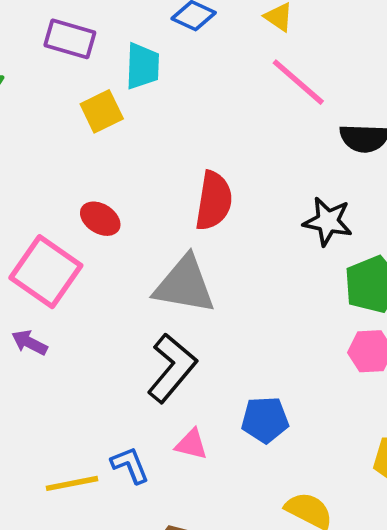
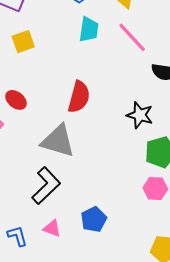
cyan trapezoid: (143, 66) -> (89, 29), moved
blue pentagon: (265, 420) -> (94, 219), turned -30

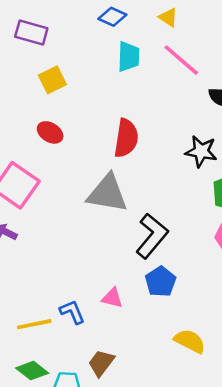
red ellipse: (16, 100) -> (50, 132), moved
black L-shape: (46, 186) -> (152, 236), moved

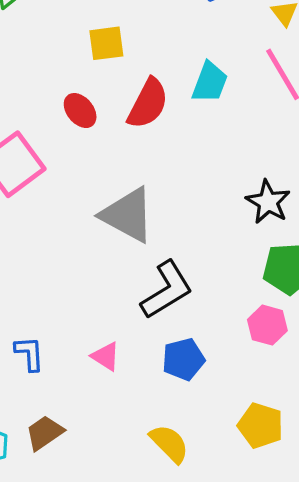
cyan trapezoid: (129, 57) -> (210, 82), moved
red semicircle: (126, 138) -> (148, 104), moved
blue pentagon: (161, 282) -> (183, 359), moved
pink triangle: (112, 298) -> (106, 356), moved

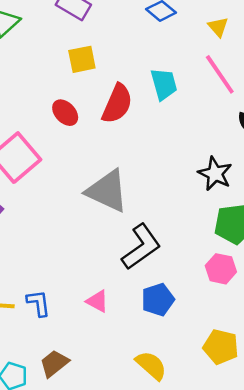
cyan trapezoid: (210, 82) -> (164, 84), turned -32

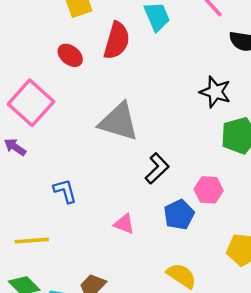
black L-shape: (141, 247) -> (157, 168), size x0.7
pink hexagon: (221, 269) -> (209, 190), moved
blue L-shape: (38, 303) -> (65, 191), moved

